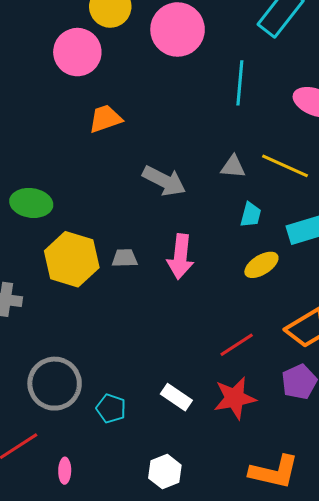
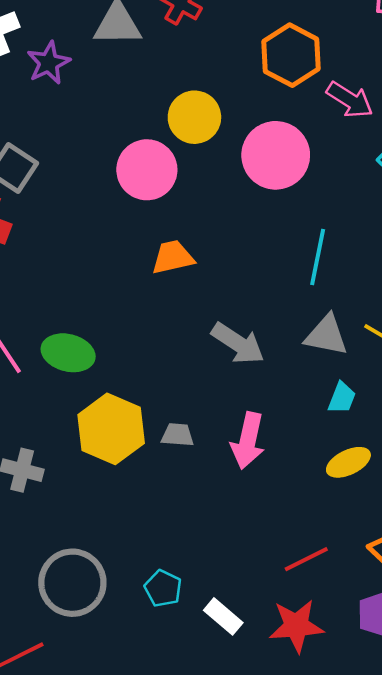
cyan line: (240, 83) -> (318, 257), moved
gray triangle: (233, 167) -> (326, 335), size x1.4
cyan pentagon: (111, 408) -> (163, 588), moved

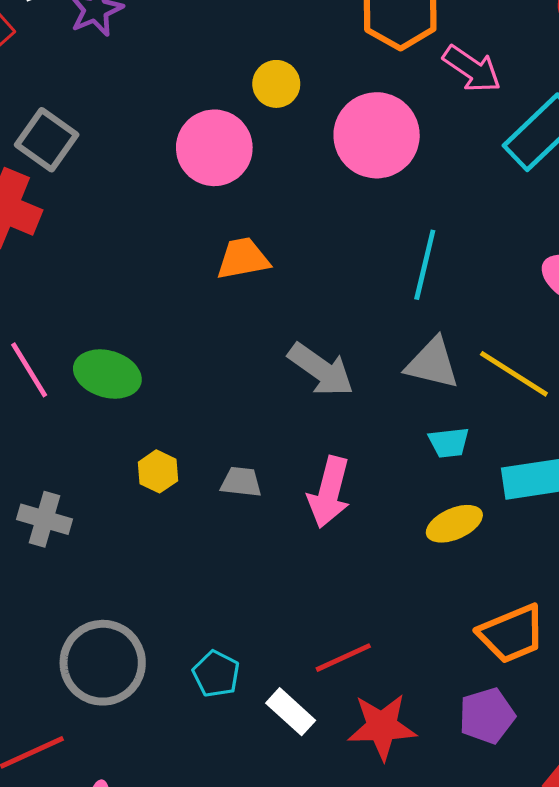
yellow circle: (194, 117) -> (276, 84), size x0.7
cyan trapezoid: (342, 398) -> (449, 443), turned 60
yellow hexagon: (111, 429) -> (158, 471), size x0.5
red line: (306, 559) -> (343, 658), moved

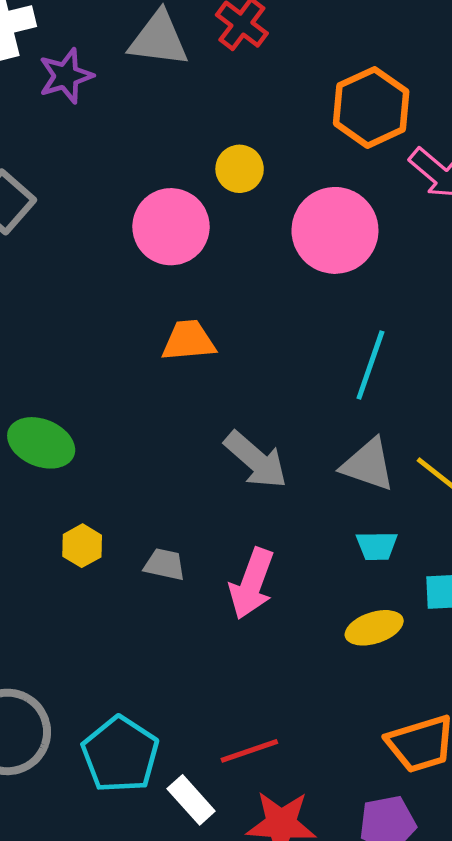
cyan pentagon: (216, 674) -> (120, 755), size x1.6

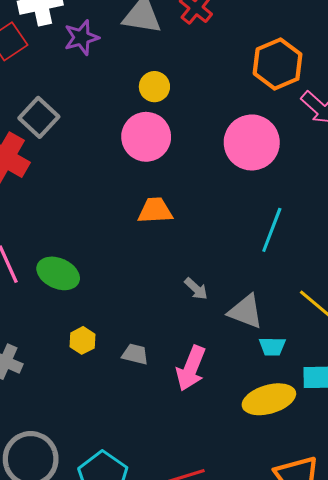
yellow circle: (240, 169) -> (154, 87), moved
gray arrow: (256, 460) -> (196, 289), size x0.6
gray triangle: (368, 465) -> (246, 312), moved
yellow ellipse: (374, 628) -> (269, 399), size x1.4

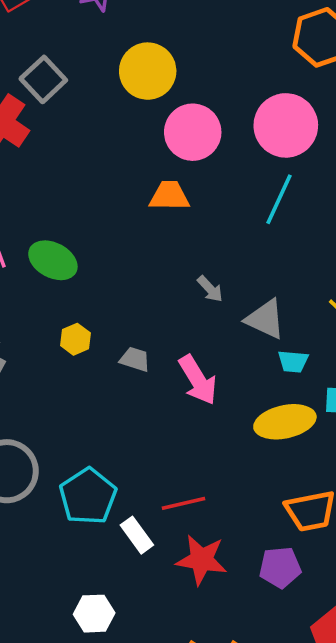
yellow circle: (154, 87) -> (148, 71), moved, size x1.6
pink circle: (146, 137) -> (193, 132), moved
cyan line: (272, 230) -> (279, 199), moved
pink arrow: (191, 368) -> (198, 380), turned -57

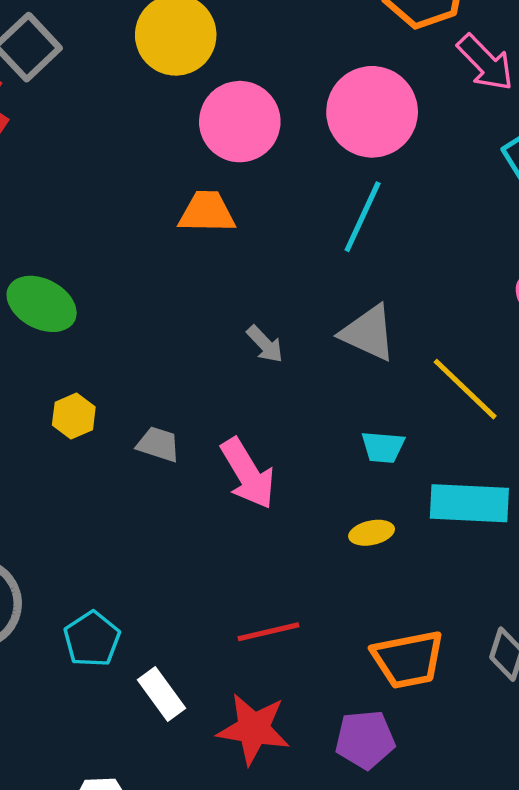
gray triangle: (265, 319) -> (368, 333), moved
yellow ellipse: (285, 422) -> (372, 533), size x0.5
cyan pentagon: (88, 496) -> (92, 639), size x0.7
red line: (184, 503) -> (269, 632), moved

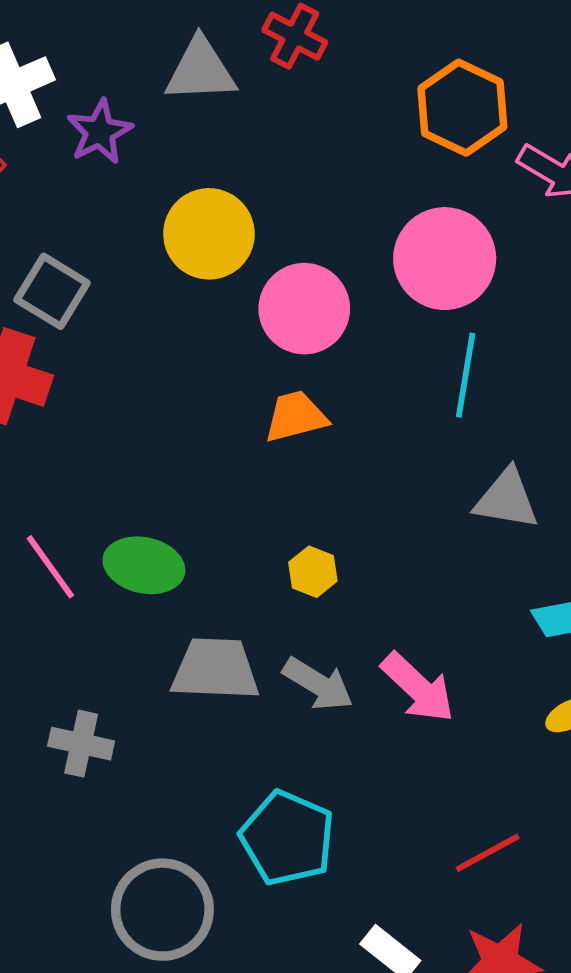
gray arrow: (265, 344) -> (318, 684), moved, size x1.5
yellow hexagon: (74, 416) -> (313, 572), moved
gray trapezoid: (158, 444) -> (215, 669), moved, size x1.8
cyan pentagon: (92, 639) -> (287, 838), moved, size x1.5

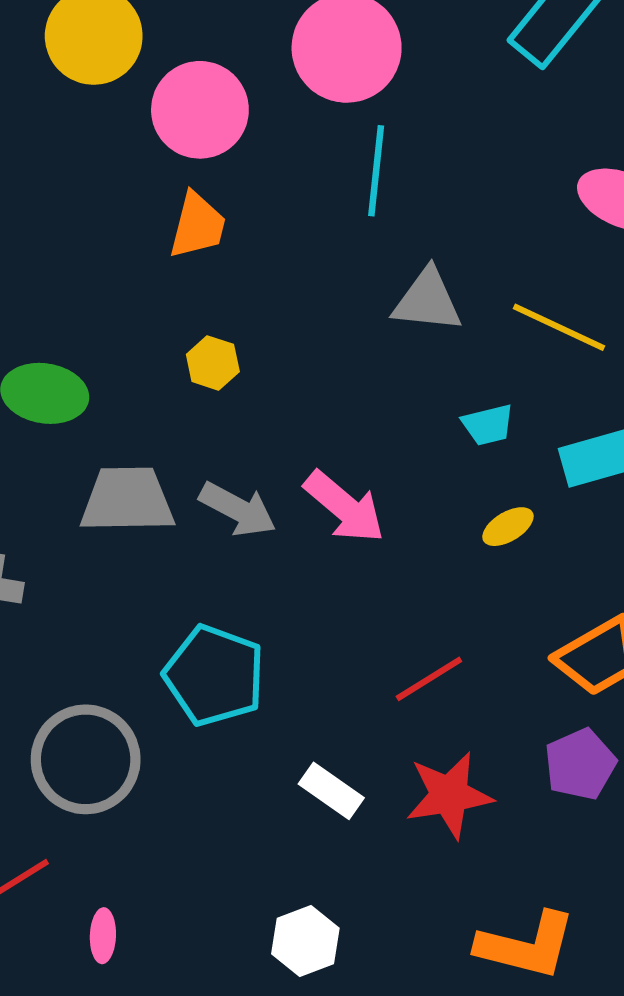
orange trapezoid: (296, 417) -> (197, 225), turned 122
yellow hexagon: (313, 572) -> (213, 363), moved

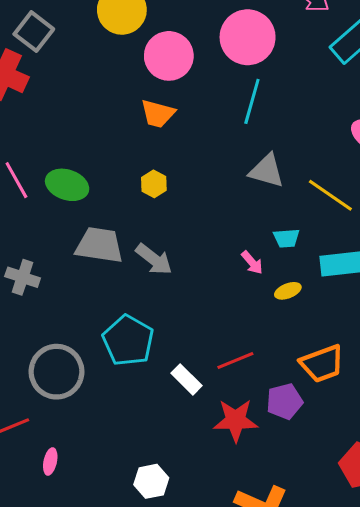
orange trapezoid: (197, 225) -> (158, 114), turned 81
pink arrow: (344, 507) -> (252, 263), moved, size x0.6
purple pentagon: (580, 764) -> (284, 401), moved
white rectangle: (331, 791) -> (187, 379), moved

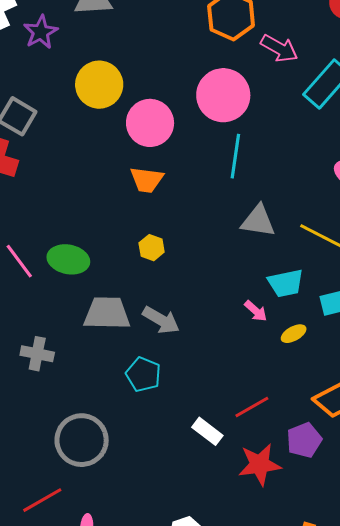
cyan trapezoid: (286, 238) -> (286, 283), size x1.4
cyan pentagon: (128, 341) -> (143, 374), moved, size x0.7

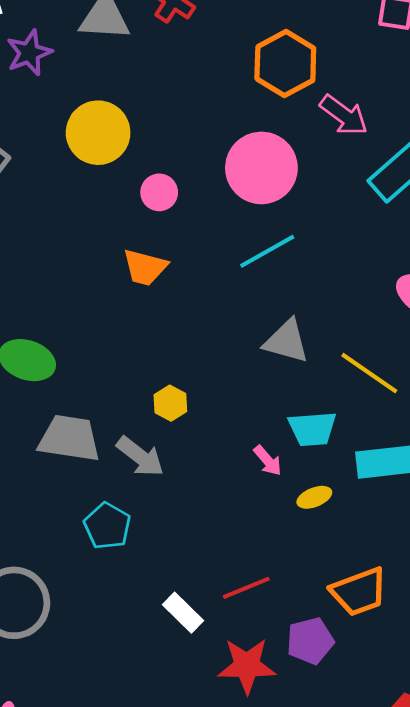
pink circle: (150, 123) -> (159, 192), size x0.6
cyan line: (235, 156) -> (267, 251), turned 45
yellow hexagon: (152, 248) -> (170, 403), moved

